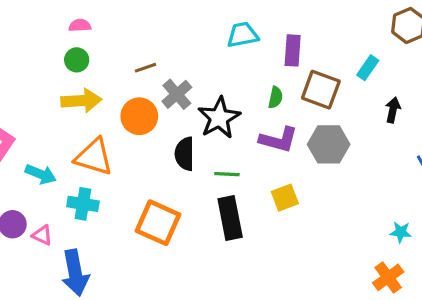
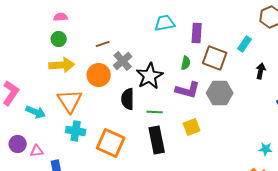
orange triangle: (94, 157) -> (70, 101), turned 40
cyan cross: (83, 204) -> (76, 131), moved
pink triangle: (42, 235) -> (37, 151), turned -32

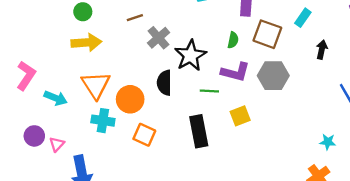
orange circle: (99, 75) -> (130, 99), moved
green line: (155, 112) -> (209, 91), moved
orange square: (111, 143) -> (144, 135), size x0.7
pink triangle: (37, 151) -> (57, 144), turned -40

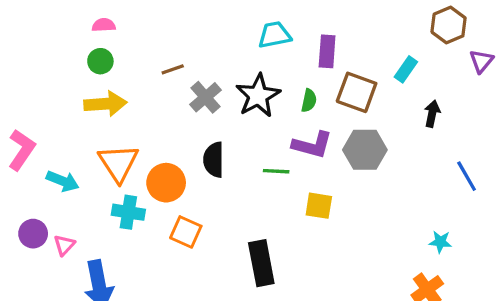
black star: (190, 55) -> (258, 96), moved
yellow square: (240, 116) -> (319, 206), turned 30
black rectangle: (199, 131) -> (261, 263), moved

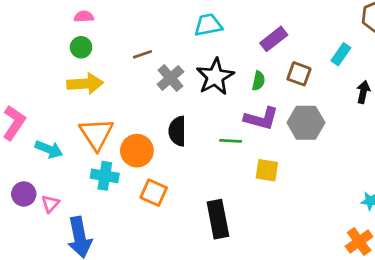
cyan trapezoid: (274, 35) -> (208, 25), moved
purple rectangle: (327, 51) -> (274, 39), turned 48
brown square: (357, 92) -> (299, 74), size x0.7

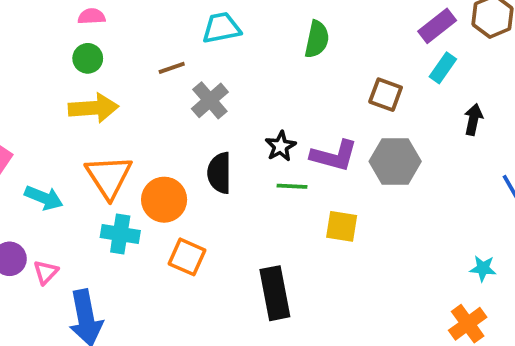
cyan trapezoid: (208, 25) -> (221, 28), moved
purple rectangle: (274, 39) -> (437, 26), moved
black star: (215, 77) -> (281, 146), moved, size x0.6
green semicircle: (258, 81) -> (317, 39), moved, size x1.4

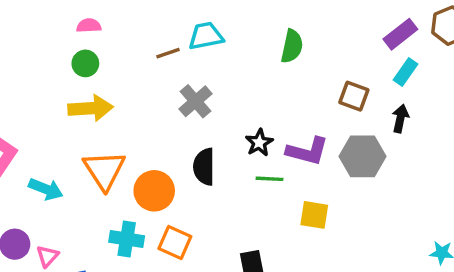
brown line: (172, 68) -> (168, 53), moved
black arrow: (473, 119) -> (400, 119), moved
cyan cross: (120, 234) -> (127, 239), moved

